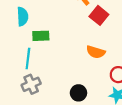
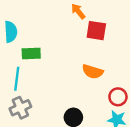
red square: (99, 15) -> (96, 31), turned -30

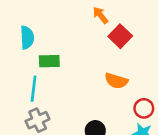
red square: (96, 31) -> (120, 36), turned 35

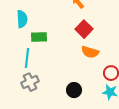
red square: (120, 36) -> (84, 29), moved

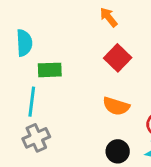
orange semicircle: (90, 52) -> (116, 106), moved
black circle: (74, 90) -> (118, 151), moved

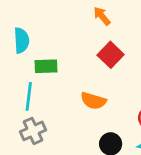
orange semicircle: (116, 106) -> (93, 101), moved

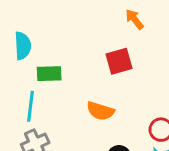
orange arrow: (102, 16) -> (135, 19), moved
red square: (111, 55) -> (119, 61), turned 30

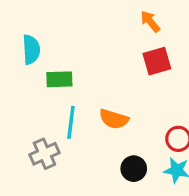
red square: (119, 61) -> (157, 61), moved
cyan line: (30, 106) -> (71, 122), moved

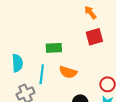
cyan semicircle: (31, 50) -> (17, 63), moved
green rectangle: (59, 79) -> (54, 48), moved

